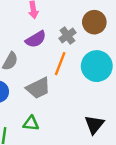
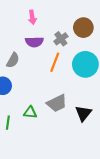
purple semicircle: (36, 39) -> (34, 42), turned 30
gray trapezoid: (38, 88) -> (57, 103), moved

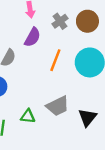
gray cross: (61, 39) -> (60, 21), moved
purple semicircle: (34, 42) -> (32, 37), turned -60

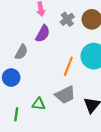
orange line: (55, 60) -> (68, 66), moved

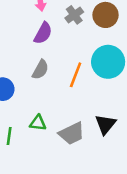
gray semicircle: (21, 52) -> (40, 70), moved
gray trapezoid: (65, 95) -> (72, 133), moved

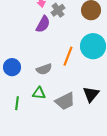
gray cross: (74, 15) -> (58, 10), moved
gray semicircle: (40, 70) -> (44, 69), moved, turned 42

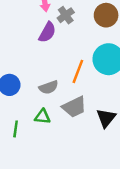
gray trapezoid: (65, 101) -> (74, 107), moved

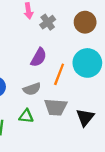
purple semicircle: (47, 32) -> (39, 57), moved
gray trapezoid: (74, 107) -> (56, 107), turned 30

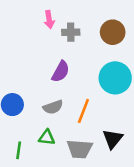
gray cross: (48, 22) -> (71, 32), turned 35
orange line: (59, 74) -> (83, 111), moved
gray trapezoid: (56, 107) -> (80, 149), moved

